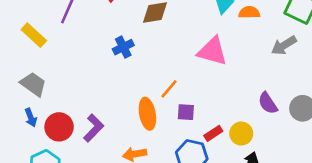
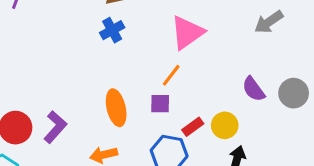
blue cross: (123, 47) -> (112, 30), moved
pink triangle: (212, 51) -> (187, 32), turned -48
orange line: (169, 89) -> (171, 75), moved

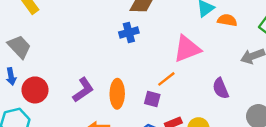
purple semicircle: (253, 89) -> (221, 88), moved
purple L-shape: (55, 127) -> (83, 90), moved

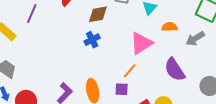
orange semicircle: (227, 20) -> (170, 27), moved
purple semicircle: (221, 88) -> (175, 70), size x1.4

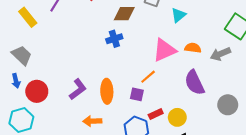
orange semicircle: (170, 27) -> (193, 48), moved

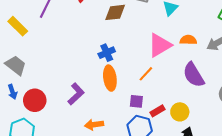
blue cross: (114, 39) -> (107, 53), moved
orange ellipse: (107, 91) -> (110, 78), moved
purple square: (137, 94) -> (136, 101), moved

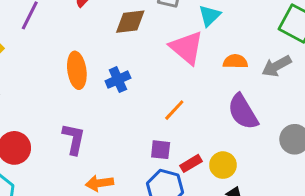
pink triangle: (160, 45) -> (187, 48), moved, turned -50
orange ellipse: (110, 78) -> (77, 70), moved
purple L-shape: (76, 94) -> (74, 139), turned -35

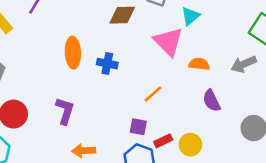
orange semicircle: (235, 61) -> (199, 64), moved
blue cross: (118, 80) -> (107, 64), turned 30
purple semicircle: (243, 112) -> (211, 101), size x0.7

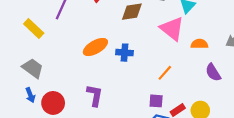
orange ellipse: (73, 53) -> (95, 47), turned 70

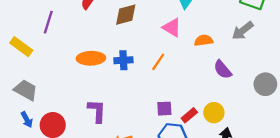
pink triangle: (172, 29) -> (172, 28), size x0.7
orange ellipse: (95, 47) -> (91, 58), turned 35
orange line: (165, 73) -> (158, 62), moved

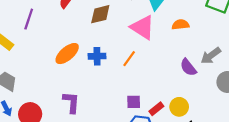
pink triangle: (172, 28) -> (143, 27), size x1.4
gray arrow: (243, 31) -> (211, 56), moved
orange semicircle: (204, 40) -> (180, 25), moved
orange ellipse: (91, 58) -> (67, 54), turned -40

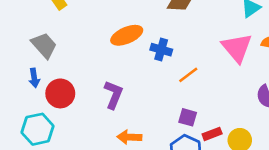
pink triangle: (143, 27) -> (237, 48), moved
orange line: (129, 59) -> (188, 75), moved

